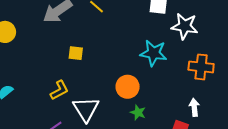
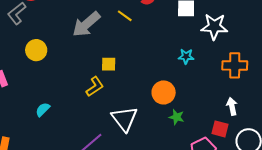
cyan star: (154, 53) -> (186, 56), size x0.6
yellow L-shape: (59, 90) -> (95, 87), moved

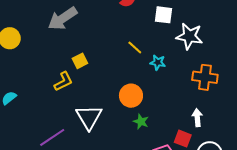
yellow line: (125, 16) -> (135, 48), moved
yellow square: (109, 64) -> (80, 61), turned -35

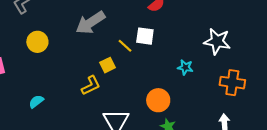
white square: (163, 15) -> (145, 36), moved
yellow line: (135, 48) -> (125, 46), moved

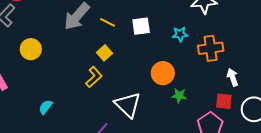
white square: (145, 36) -> (141, 26), moved
yellow line: (125, 46) -> (107, 22), moved
orange cross: (232, 83) -> (211, 48), moved

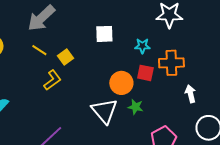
yellow line: (107, 22) -> (39, 50), moved
red square: (224, 101) -> (145, 73), moved
white triangle: (128, 105) -> (104, 111), moved

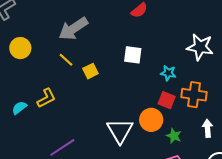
yellow L-shape: (52, 80) -> (46, 98), moved
orange circle: (121, 83) -> (151, 120), moved
green star: (135, 107) -> (174, 136), moved

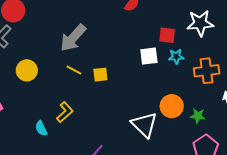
white square: (133, 55) -> (149, 56), moved
yellow square: (90, 71) -> (100, 75), turned 35
red square: (167, 100) -> (167, 35), moved
cyan semicircle: (19, 108) -> (41, 128), turned -63

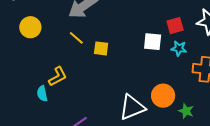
red square: (167, 35) -> (175, 26), turned -36
white triangle: (144, 125) -> (132, 107), turned 40
cyan semicircle: (41, 128) -> (42, 94), moved

